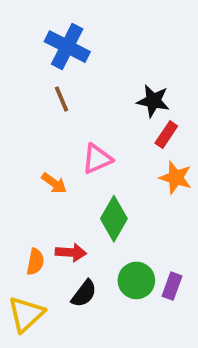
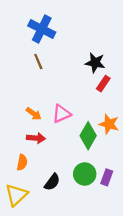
pink triangle: (97, 159) -> (61, 114), moved
orange star: (176, 178) -> (109, 124), moved
green diamond: (114, 219) -> (88, 136), moved
red arrow: (71, 252) -> (36, 138), moved

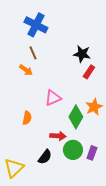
orange arrow: (34, 114) -> (26, 70), moved
orange star: (109, 124) -> (94, 107), turned 30
red arrow: (36, 138) -> (58, 136), moved
orange semicircle: (22, 162) -> (27, 118), moved

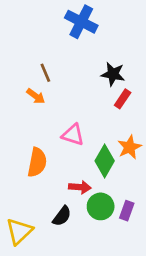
blue cross: (36, 25) -> (81, 22), moved
pink triangle: (53, 98) -> (73, 135), turned 42
orange semicircle: (27, 118) -> (37, 162), size x1.5

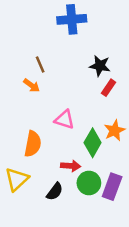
blue cross: (81, 22) -> (72, 19), turned -32
purple rectangle: (127, 211) -> (112, 187), size x1.5
yellow triangle: (19, 231) -> (17, 179), moved

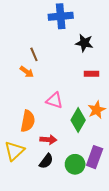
black star: (100, 66) -> (84, 43), moved
red rectangle: (108, 88) -> (91, 74), turned 56
red arrow: (71, 166) -> (48, 140), moved
green circle: (89, 183) -> (75, 164), moved

